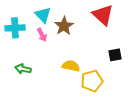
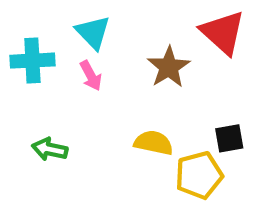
brown star: (64, 26) -> (169, 67), moved
black square: (115, 55) -> (229, 138), moved

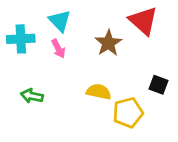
black square: (229, 138) -> (158, 85), moved, turned 30

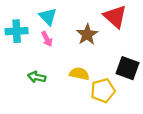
black square: (158, 85) -> (127, 68), size x1.5
green arrow: (32, 96) -> (37, 77), moved

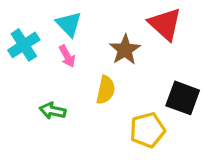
cyan cross: (17, 31) -> (24, 45), turned -30
yellow semicircle: (79, 74) -> (106, 90), moved, turned 90

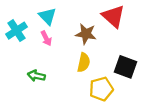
brown star: (125, 50) -> (86, 34), turned -30
yellow semicircle: (106, 90) -> (84, 63), moved

